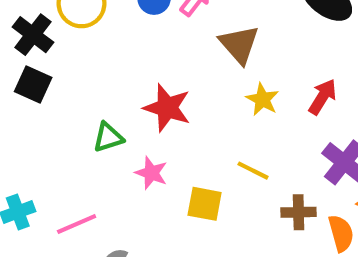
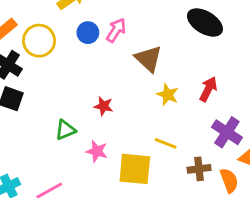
red star: (167, 108) -> (104, 106), size x0.6
yellow square: (205, 204) -> (135, 169), size x1.4

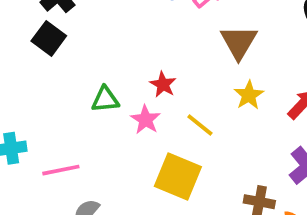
yellow line: (166, 143) -> (200, 125), moved
pink star: (97, 151) -> (146, 120), moved

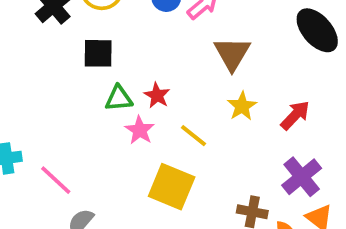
black square: (49, 38) -> (98, 53), moved, turned -36
green triangle: (105, 99) -> (119, 98), moved
pink line: (61, 170) -> (56, 180), turned 54

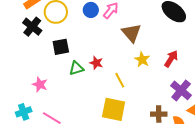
pink star: (140, 130) -> (40, 84), moved
yellow line: (194, 136) -> (120, 80), turned 35

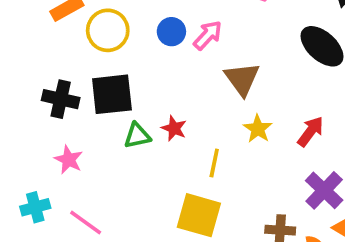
black cross: (32, 27) -> (61, 99), moved, turned -30
black square: (61, 47) -> (112, 94), size x1.4
yellow line: (120, 80) -> (214, 163), turned 35

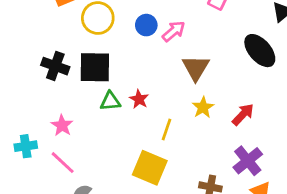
pink star: (69, 160) -> (62, 125), moved

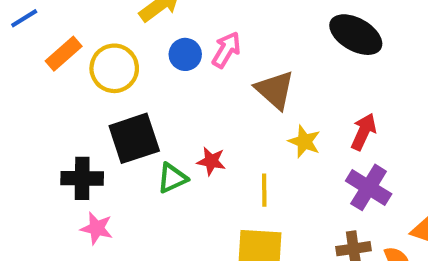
black cross: (55, 66) -> (82, 178), moved
pink star: (62, 125) -> (97, 228), moved
purple cross: (248, 161) -> (369, 187), moved

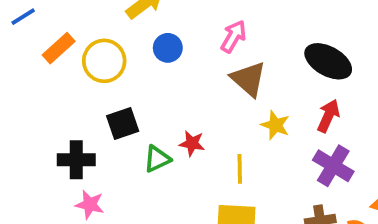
black ellipse: (356, 35) -> (328, 61), moved
pink arrow: (226, 50) -> (234, 36), moved
black square: (134, 138) -> (123, 124), size x0.7

